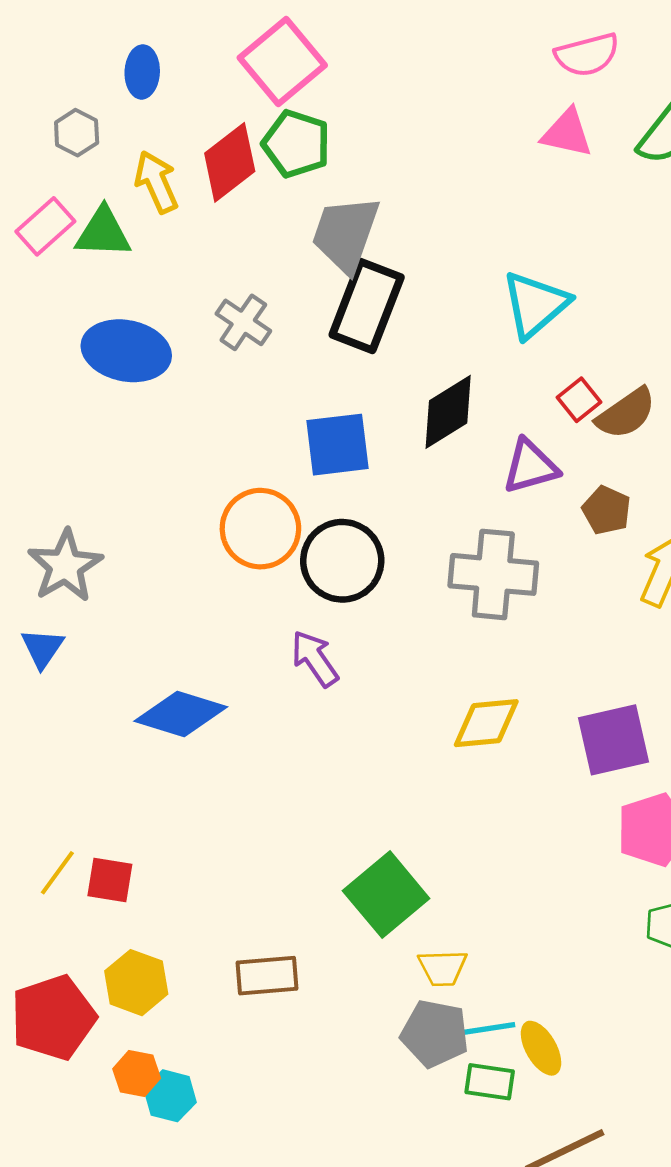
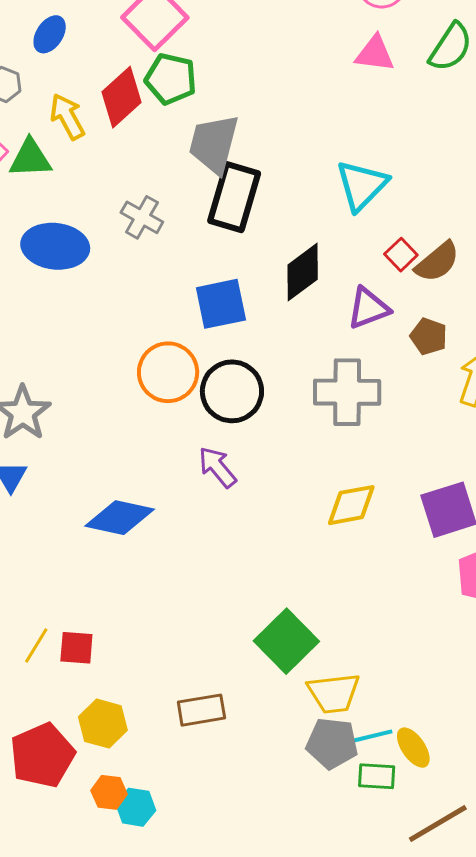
blue ellipse: (142, 72) -> (50, 34), turned 36
yellow trapezoid: (443, 968) -> (334, 693), size x1.4

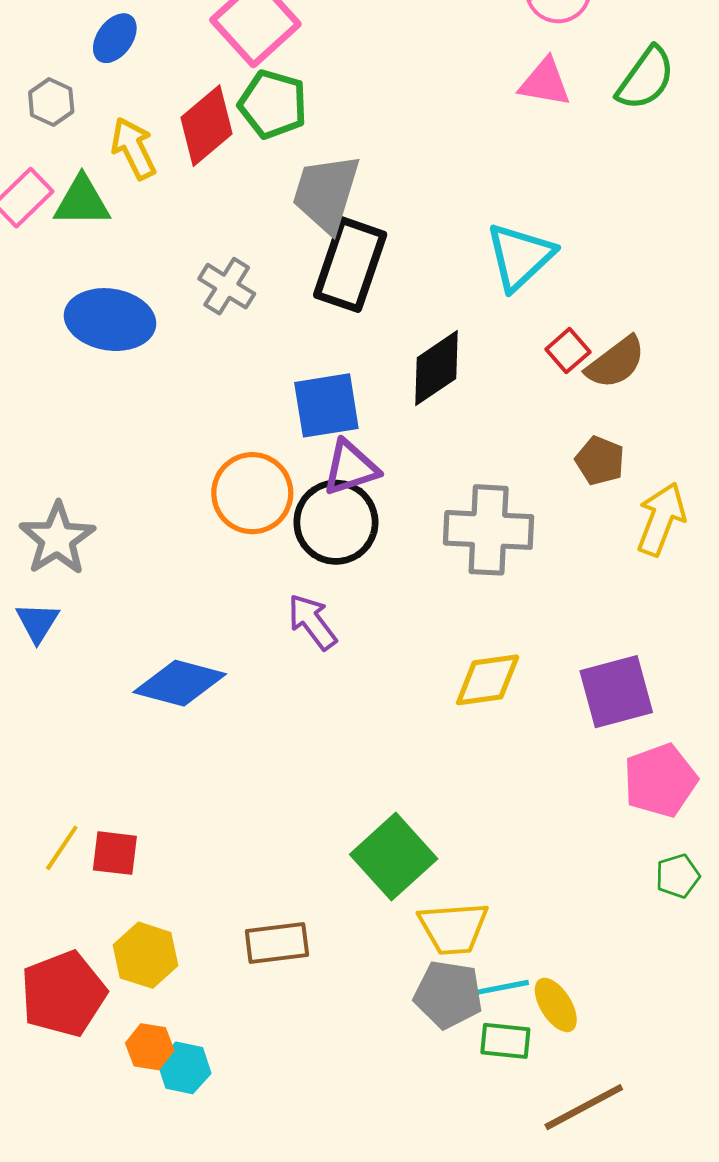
purple triangle: (368, 308) -> (350, 468), moved

